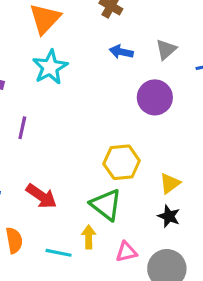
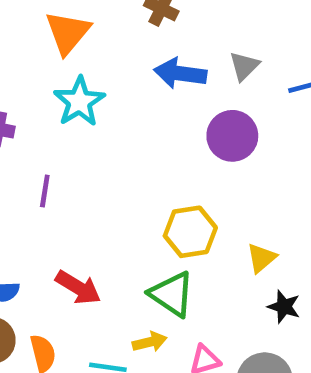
blue arrow: (121, 52) -> (180, 73), size x1.5
black star: (169, 216) -> (284, 307), moved
yellow arrow: (89, 237) -> (150, 342), turned 80

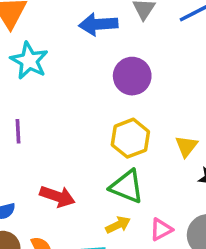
purple circle: (232, 136) -> (132, 76), moved

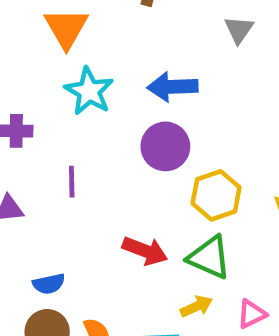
blue arrow: (98, 24) -> (172, 87), moved
purple circle: (132, 76) -> (165, 146), moved
red arrow: (57, 196) -> (145, 251), moved

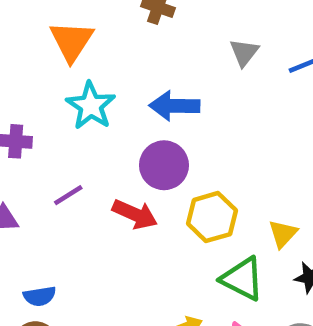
purple line: (72, 182) -> (68, 195), turned 56
red arrow: (145, 251) -> (135, 214), moved
green triangle: (209, 257) -> (242, 279), moved

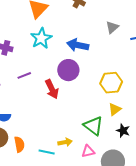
red arrow: (135, 214) -> (52, 89), turned 30
yellow hexagon: (212, 217) -> (111, 83), moved

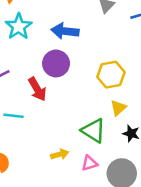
cyan line: (47, 152) -> (13, 116), moved

